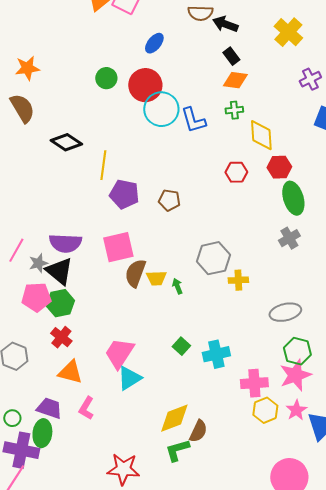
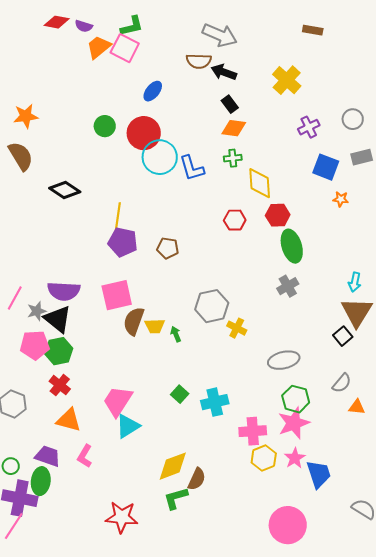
yellow line: (103, 165) -> (118, 217), moved
yellow cross: (238, 280) -> (237, 328), turned 30

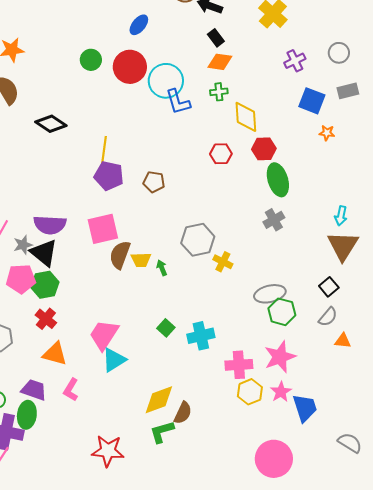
cyan circle: (160, 157) -> (166, 81), moved
black square: (343, 336) -> (329, 287), moved
green hexagon: (296, 399) -> (282, 312), moved

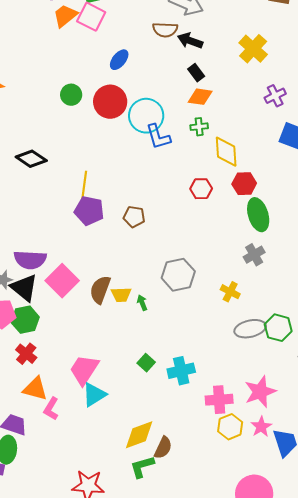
pink square: (103, 229) -> (62, 281), moved, turned -32
yellow cross: (223, 262) -> (230, 292), moved
green hexagon: (282, 312) -> (278, 328), moved
pink L-shape: (71, 390) -> (51, 409), moved

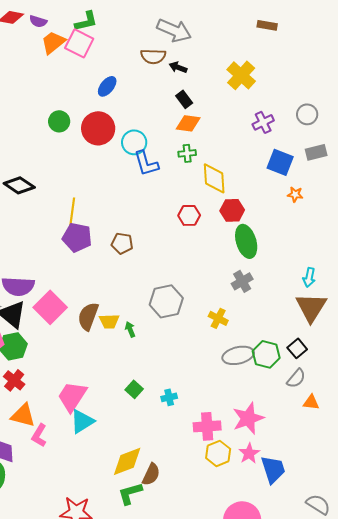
black arrow: (190, 41) -> (178, 67), size x0.7
cyan circle: (146, 116) -> (134, 142), size x0.7
cyan cross: (181, 371) -> (169, 397), size x0.6

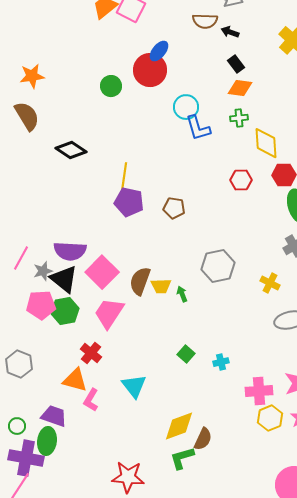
red circle: (98, 128) -> (150, 70), moved
red cross: (14, 380) -> (91, 353), moved
pink trapezoid: (72, 396) -> (109, 313), moved
cyan triangle: (82, 421) -> (134, 386), turned -36

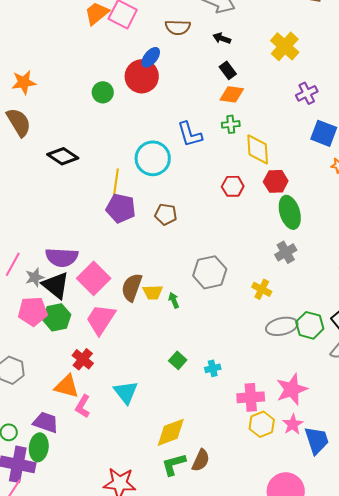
brown semicircle: (205, 21) -> (178, 27), moved
cyan circle: (186, 107) -> (153, 158), moved, size x1.4
brown semicircle: (203, 439) -> (201, 460), moved

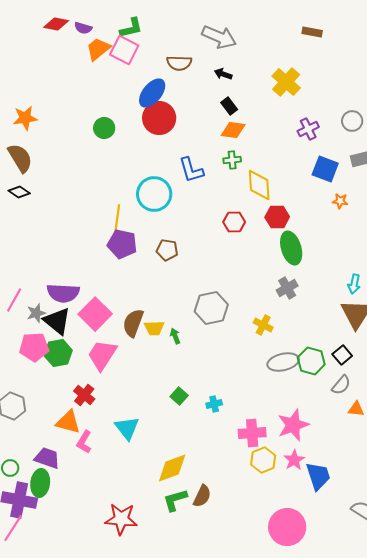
blue ellipse: (151, 57) -> (152, 93), size x1.4
red circle: (142, 76) -> (159, 118), moved
black diamond: (63, 156) -> (19, 192), moved, size x0.7

